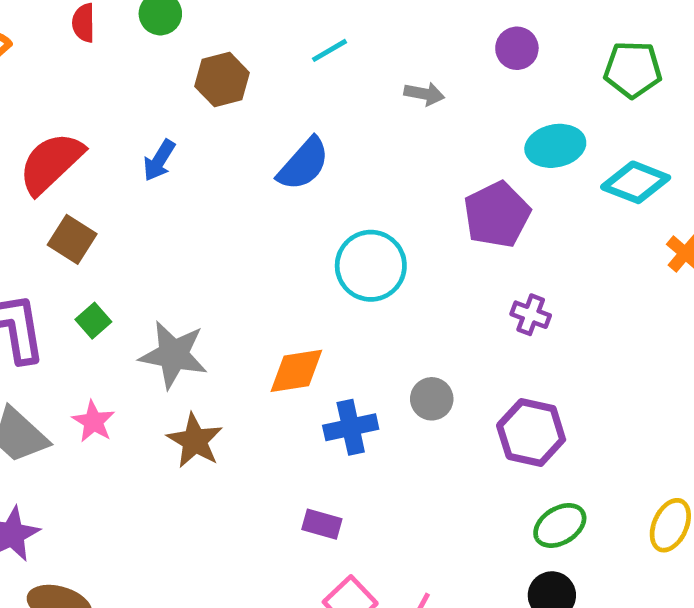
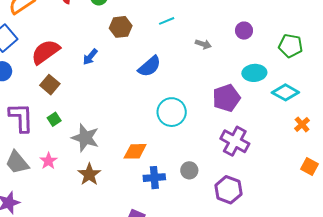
purple cross: (531, 315) -> (235, 141), size x1.8

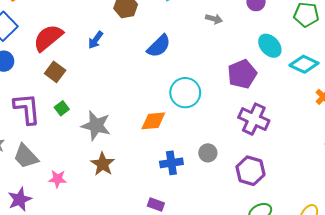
cyan ellipse: (254, 73) -> (270, 46), turned 55
orange diamond: (135, 151) -> (153, 121), moved
pink star: (49, 161) -> (58, 179), moved, turned -30

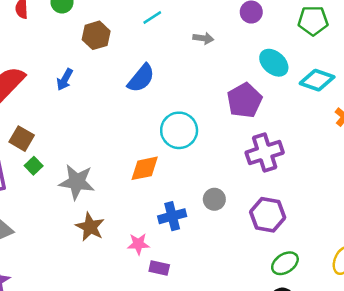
brown square: (55, 72) -> (22, 139), moved
purple cross: (254, 119) -> (265, 153), turned -36
pink star: (58, 179) -> (138, 244), moved

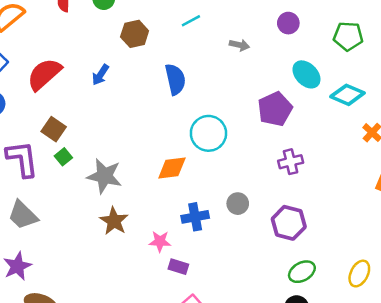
blue semicircle: (141, 78) -> (175, 79), turned -56
purple cross: (265, 153) -> (291, 162), size x0.7

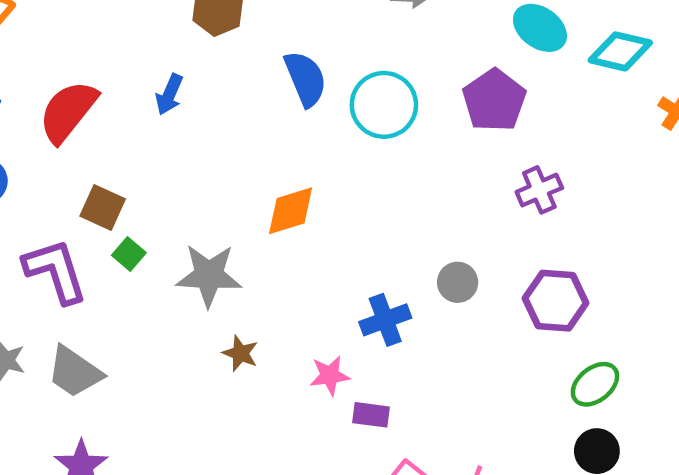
cyan circle: (208, 133) -> (384, 105), moved
orange diamond: (172, 168) -> (291, 211), moved
brown star: (114, 221) -> (240, 353), size x0.7

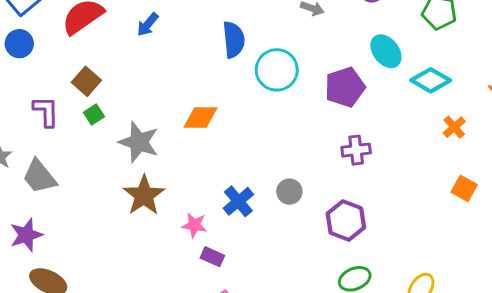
purple L-shape: (55, 271) -> (46, 111), size x0.7
blue cross: (385, 320) -> (238, 201), turned -36
brown star: (240, 353) -> (144, 195), size x1.8

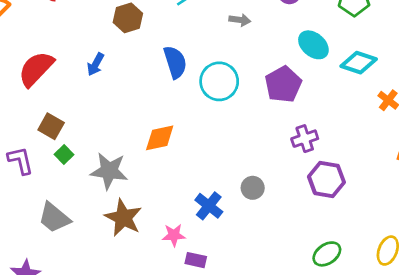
gray trapezoid: (39, 177) -> (54, 218), moved
purple hexagon: (346, 221) -> (326, 179), moved

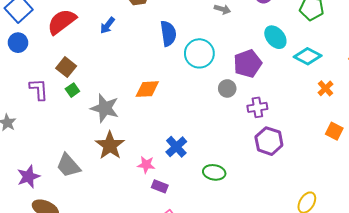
gray circle: (253, 188) -> (227, 88), moved
gray trapezoid: (54, 218) -> (68, 166), moved
green ellipse: (327, 254) -> (214, 172), moved, turned 35

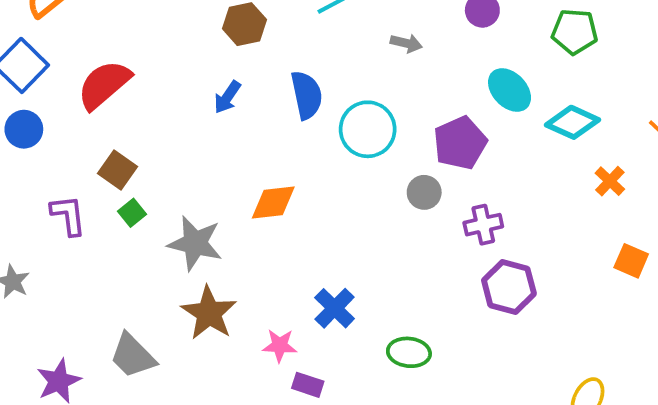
blue arrow: (107, 25) -> (227, 97), moved

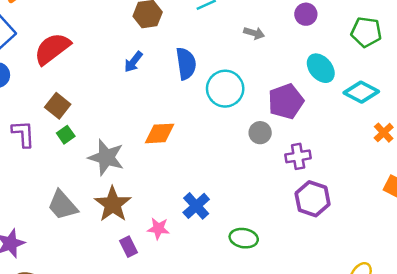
gray trapezoid: (133, 356) -> (62, 205), moved
purple rectangle: (308, 385) -> (128, 247), moved, turned 42

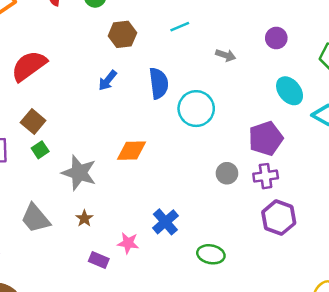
purple pentagon: (286, 101) -> (266, 138), moved
gray circle: (260, 133) -> (227, 173), moved
brown star: (113, 204) -> (84, 218), size x0.5
purple rectangle: (128, 247) -> (99, 260), turned -42

